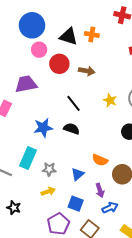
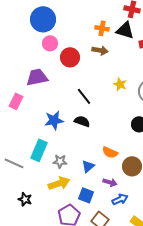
black triangle: (68, 36) -> (125, 30), moved
brown arrow: (87, 71) -> (100, 50), moved
yellow star: (110, 100) -> (120, 84), moved
purple arrow: (100, 190) -> (110, 182), turned -56
yellow arrow: (48, 191) -> (59, 183), size x1.5

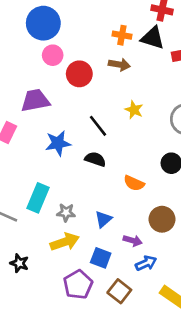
yellow star: (120, 84) -> (134, 110), moved
blue star: (54, 120) -> (58, 143), moved
orange semicircle: (110, 152) -> (134, 183), moved

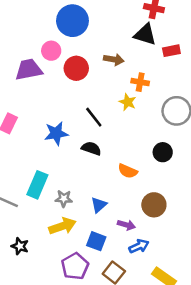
blue circle: (43, 23) -> (72, 21), moved
orange cross: (122, 35) -> (140, 82), moved
purple trapezoid: (35, 101) -> (29, 70), moved

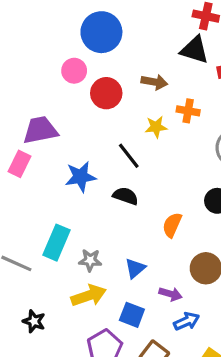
purple trapezoid: (29, 70) -> (40, 130), moved
yellow star: (128, 102) -> (156, 127), moved, turned -30
orange semicircle: (128, 171) -> (172, 225), turned 90

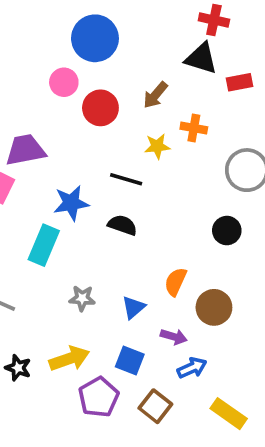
brown arrow: (154, 82) -> (155, 95), turned 120
black line: (129, 156) -> (126, 179), turned -36
orange semicircle: (172, 225) -> (176, 282), moved
cyan rectangle: (56, 243) -> (44, 245), moved
yellow arrow: (89, 296) -> (69, 359), moved

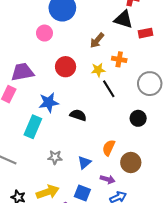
red circle: (100, 108) -> (66, 67), moved
black line: (126, 179) -> (109, 89), moved, turned 42

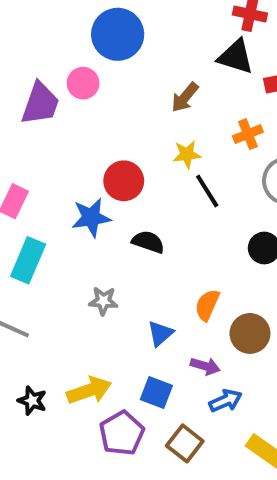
orange cross: (119, 59) -> (248, 134), moved, turned -32
red circle: (66, 67) -> (124, 181), moved
purple trapezoid: (22, 72) -> (40, 103), moved, turned 120
cyan rectangle: (33, 127) -> (28, 260), moved
gray star: (55, 157) -> (103, 301), moved

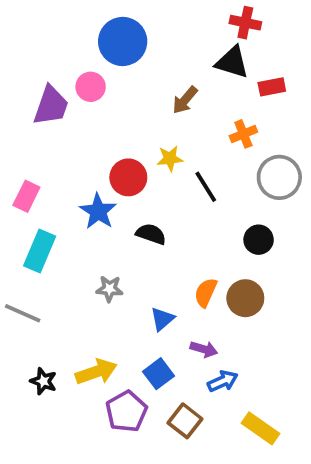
yellow star: (187, 154) -> (170, 159), moved
blue star: (91, 217) -> (98, 211), turned -30
brown circle: (250, 333) -> (245, 298), moved
blue square: (156, 392) -> (159, 374), turned 32

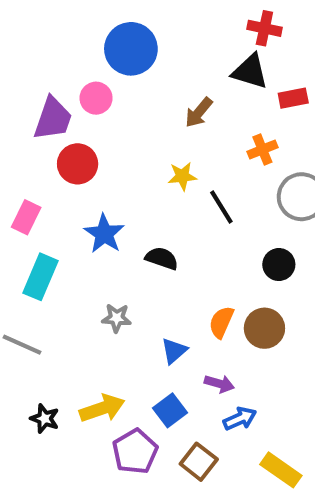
red circle: (128, 177) -> (78, 164), moved

